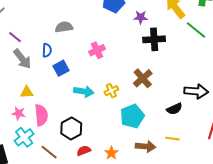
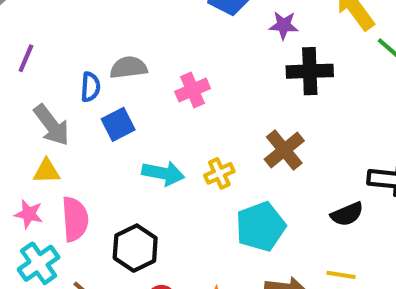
gray semicircle: (64, 27) -> (129, 68), moved
purple line: (15, 37) -> (26, 58), turned 72
gray arrow: (22, 59) -> (52, 125), moved

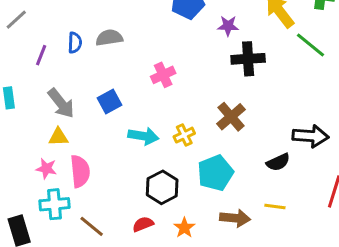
gray semicircle: (129, 68) -> (109, 38), moved
blue semicircle: (90, 87) -> (75, 43), moved
black hexagon: (135, 248) -> (162, 187), moved
cyan cross: (39, 263) -> (54, 204), turned 32

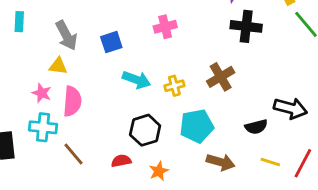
yellow line: (275, 206) -> (270, 162), moved
brown arrow: (235, 218) -> (221, 162), moved

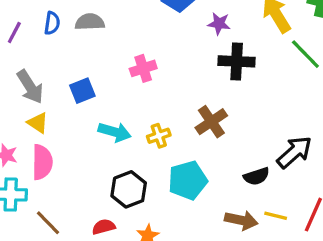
yellow triangle: (58, 66) -> (38, 123), moved, turned 30
black arrow: (290, 108) -> (294, 152), turned -52
brown arrow: (221, 162) -> (241, 220), moved

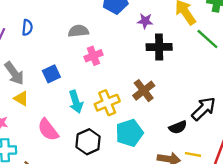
gray semicircle: (90, 22) -> (78, 31), moved
cyan arrow: (115, 132) -> (76, 102), turned 60
yellow cross: (159, 136) -> (107, 103), size x1.5
pink semicircle: (42, 162) -> (48, 130), moved, turned 145

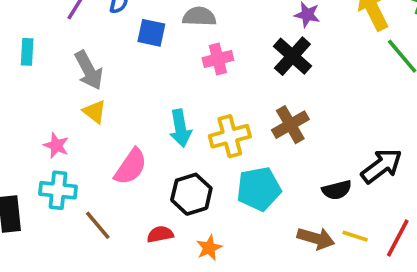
black cross: (159, 47) -> (292, 56), moved, turned 35
blue square: (51, 74) -> (151, 33), moved, turned 30
pink semicircle: (48, 130) -> (131, 167), turned -115

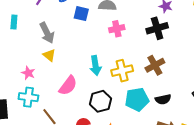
black cross: (292, 56) -> (157, 28), turned 30
black semicircle: (337, 190) -> (163, 99), moved

